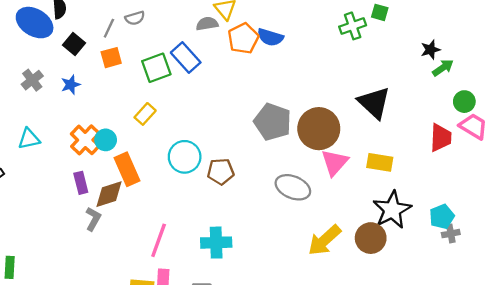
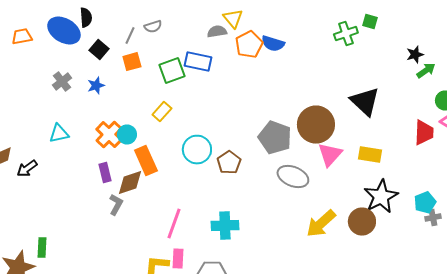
blue rectangle: (186, 58) -> (198, 62), turned -36
gray pentagon: (273, 122) -> (275, 138), moved
brown pentagon: (221, 171) -> (229, 162), turned -30

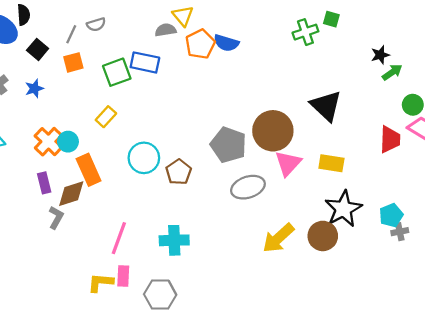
gray ellipse: (293, 176) -> (248, 187), turned -40

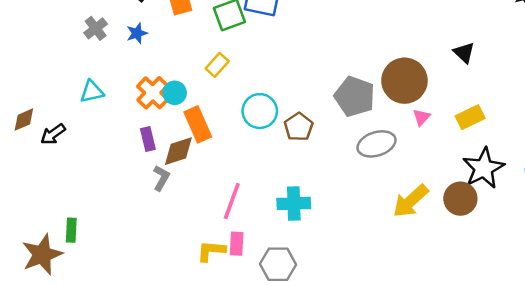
black triangle: (326, 106) -> (464, 53), size x0.6
pink triangle: (288, 163) -> (421, 117), size x0.6
yellow rectangle: (331, 163) -> (470, 117), turned -35

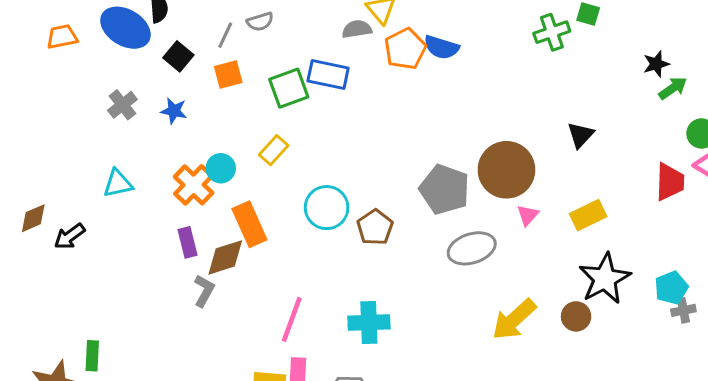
blue star: (137, 33) -> (174, 111), turned 30
black triangle: (464, 53) -> (581, 135), turned 30
cyan circle: (175, 93) -> (221, 168), moved
brown circle: (460, 199) -> (576, 316), size x0.7

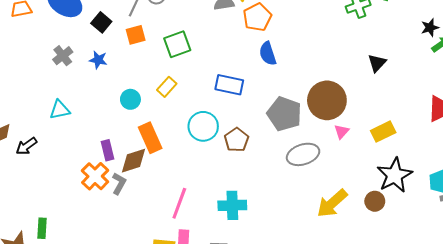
blue semicircle: (441, 47) -> (268, 54), moved, turned 55
blue rectangle: (328, 75) -> (229, 85), moved
black triangle: (581, 135) -> (377, 63), moved
orange cross: (194, 185) -> (95, 176), moved

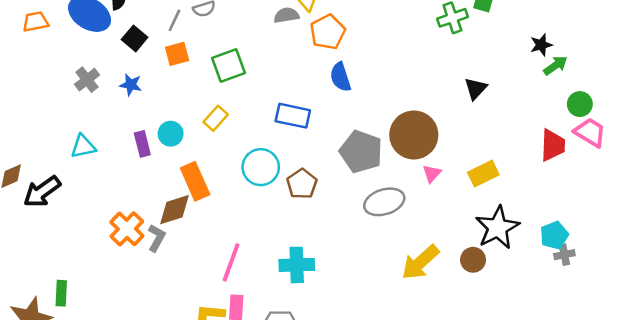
black arrow: (26, 146) -> (42, 192), size x1.4
purple rectangle: (108, 150) -> (142, 144), moved

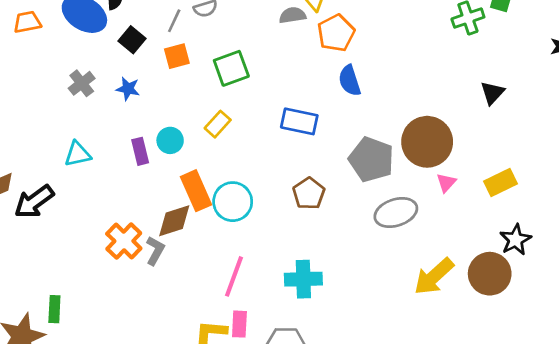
cyan circle: (261, 167) -> (233, 202), moved
black star: (497, 228) -> (516, 240), size x0.7
brown circle: (473, 260) -> (490, 274), size x1.6

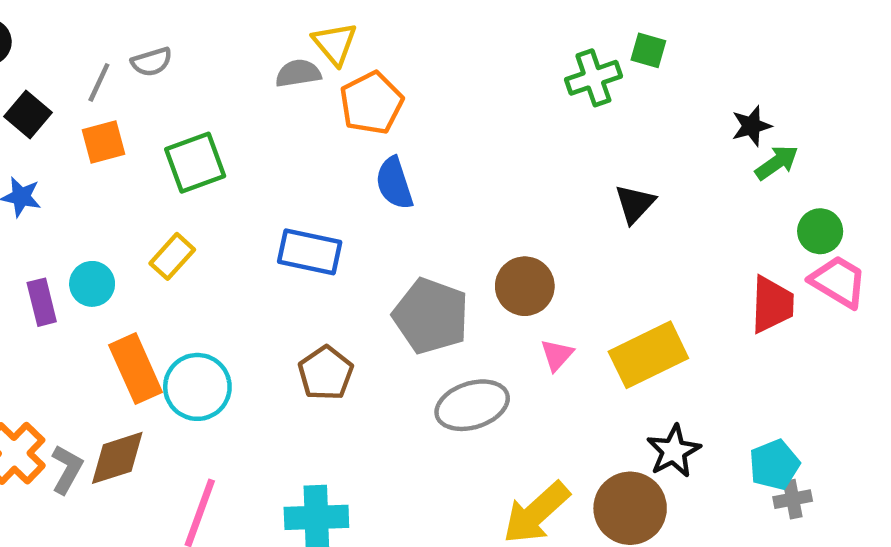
brown circle: (427, 142) -> (525, 286), size x0.7
yellow rectangle: (501, 183) -> (648, 355), size x1.4
brown diamond: (174, 221) -> (117, 458), moved

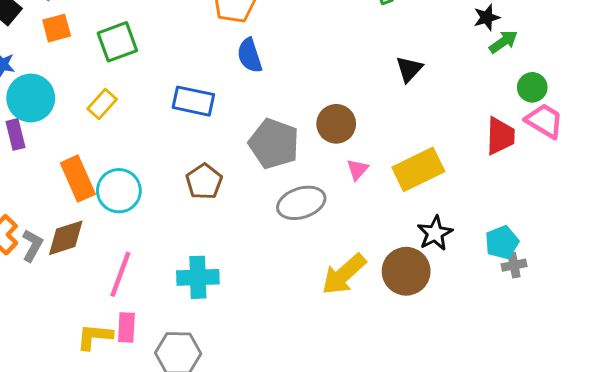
cyan circle: (92, 284) -> (31, 98), moved, size x1.6

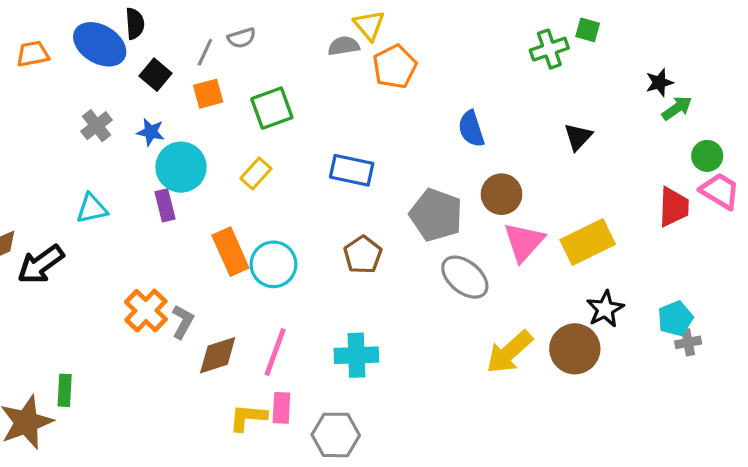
blue semicircle: (250, 55) -> (471, 129), moved
pink triangle: (357, 169) -> (524, 242), size x1.8
gray ellipse: (301, 203) -> (465, 277), turned 57
brown diamond: (66, 238) -> (218, 355), moved

